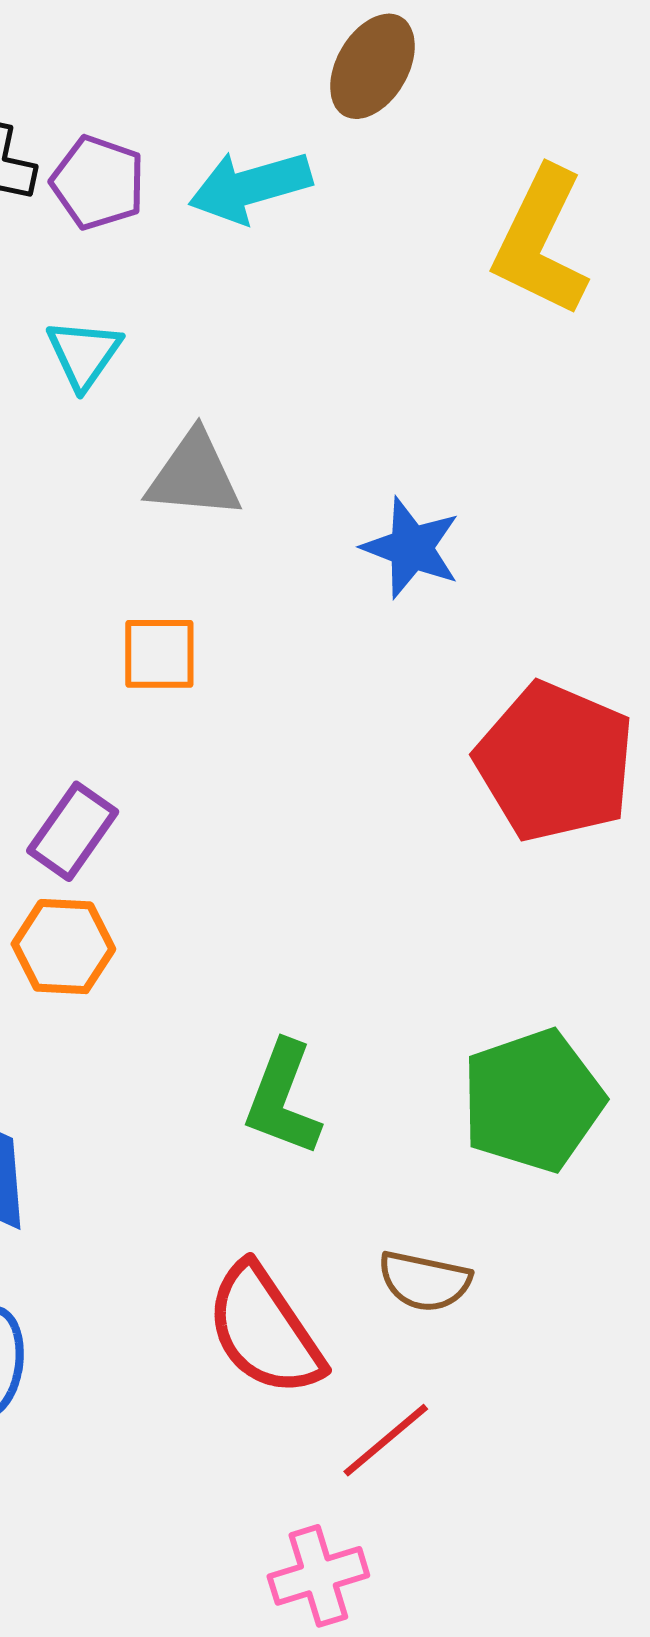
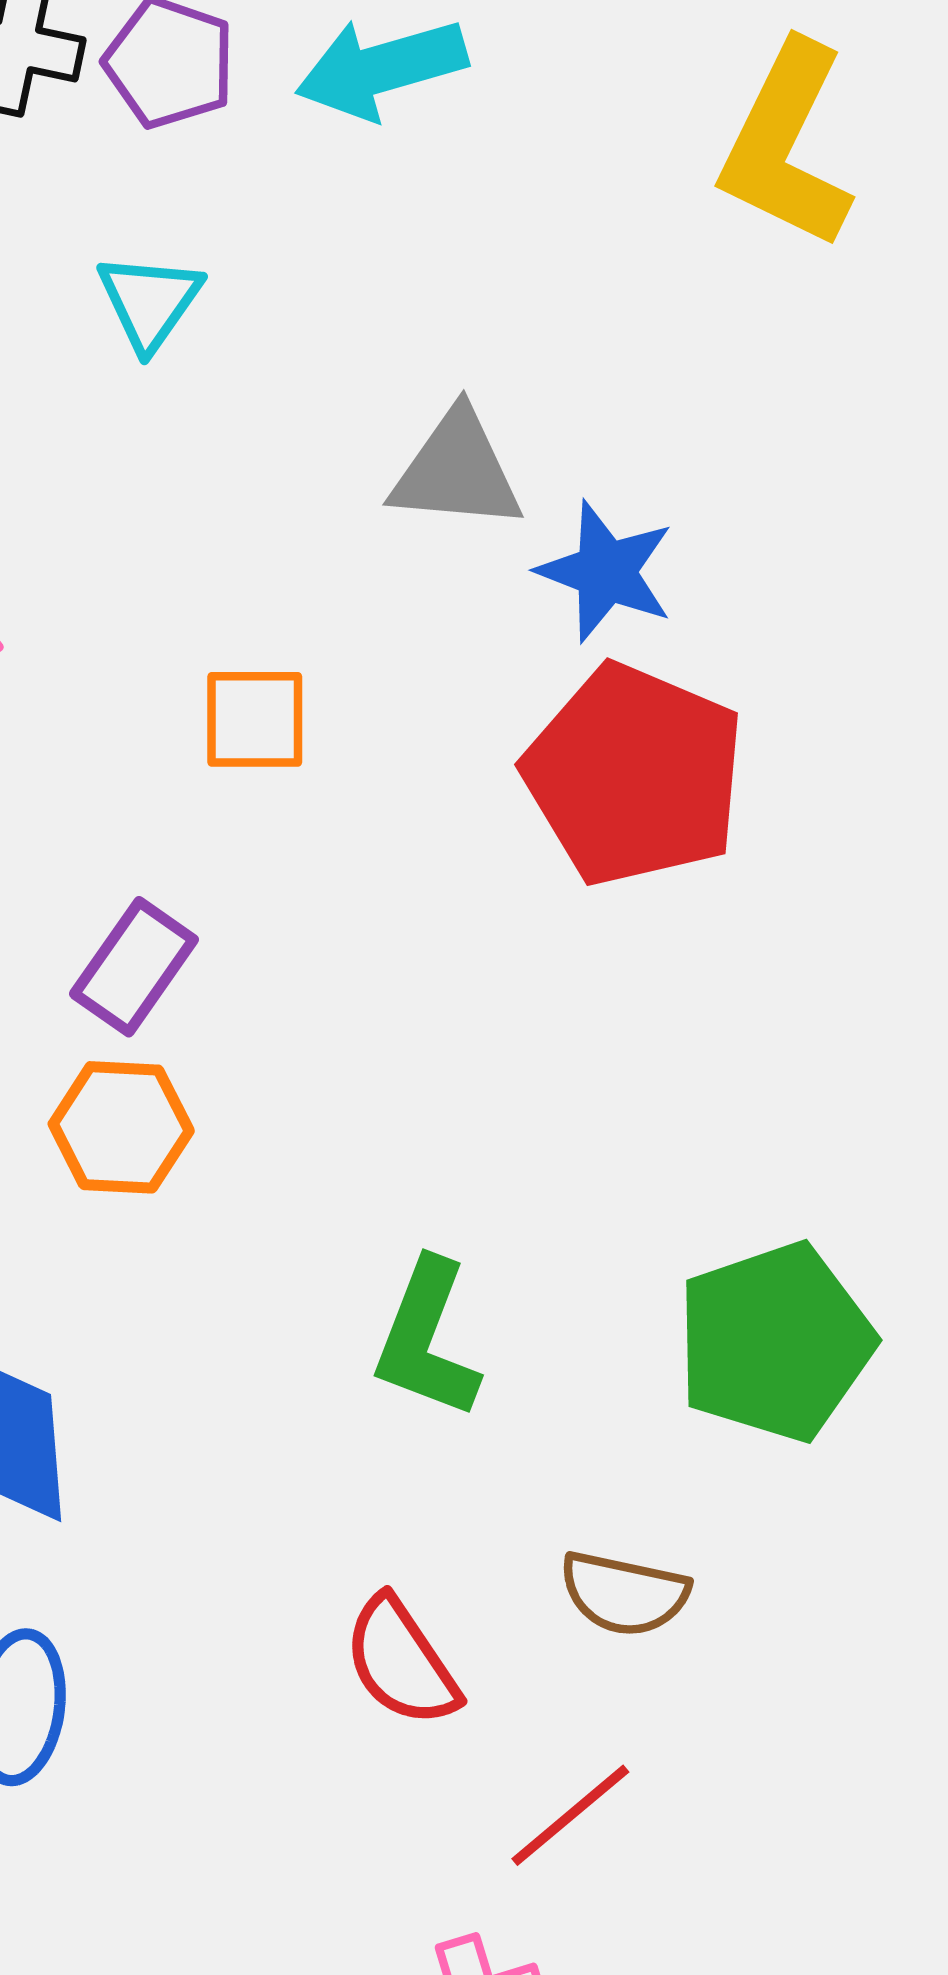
gray triangle: (194, 475) -> (457, 471), moved
red pentagon: (555, 762) -> (634, 775), moved
red semicircle: (264, 1330) -> (401, 1662), size x0.7

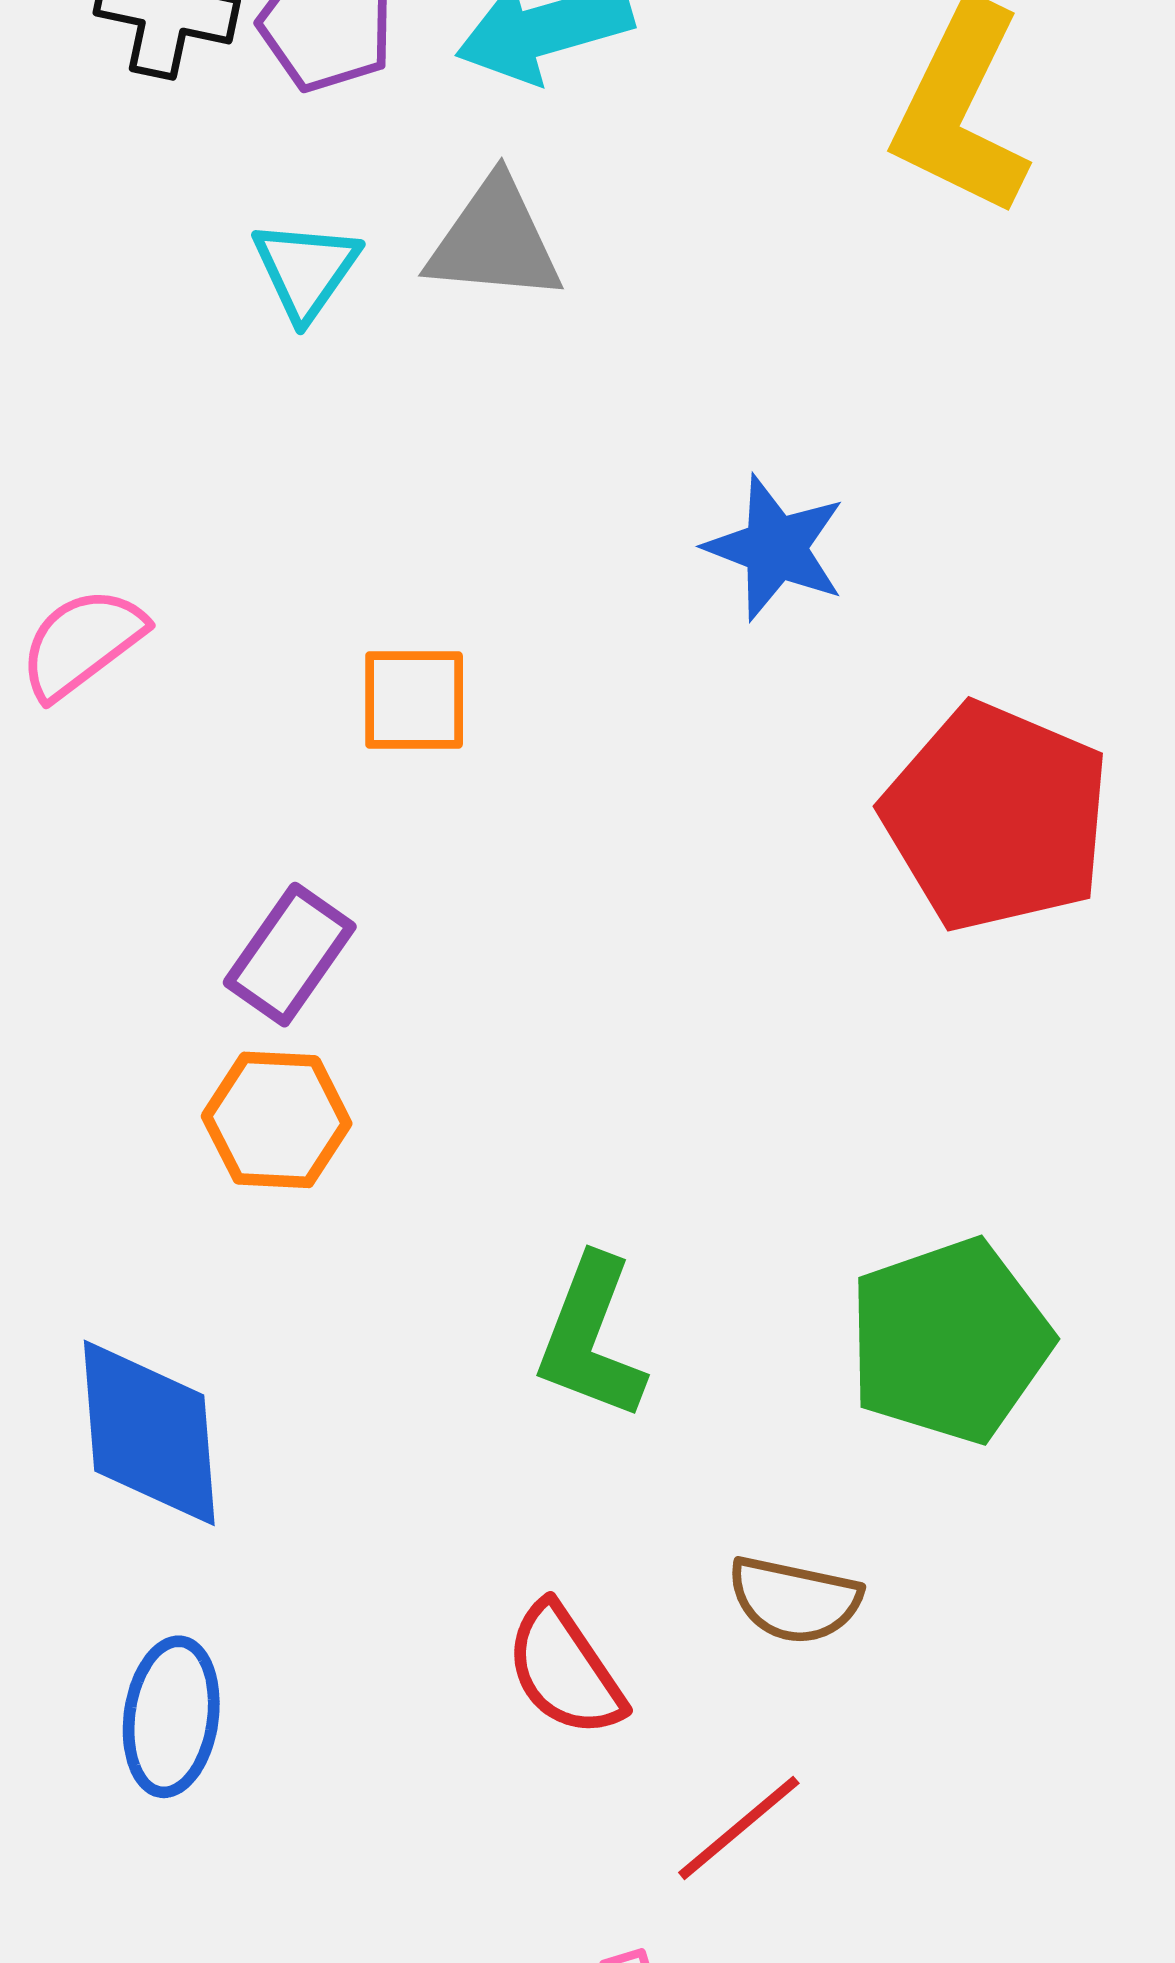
gray triangle: (457, 471) -> (494, 241), moved
red pentagon: (634, 775) -> (996, 817), moved

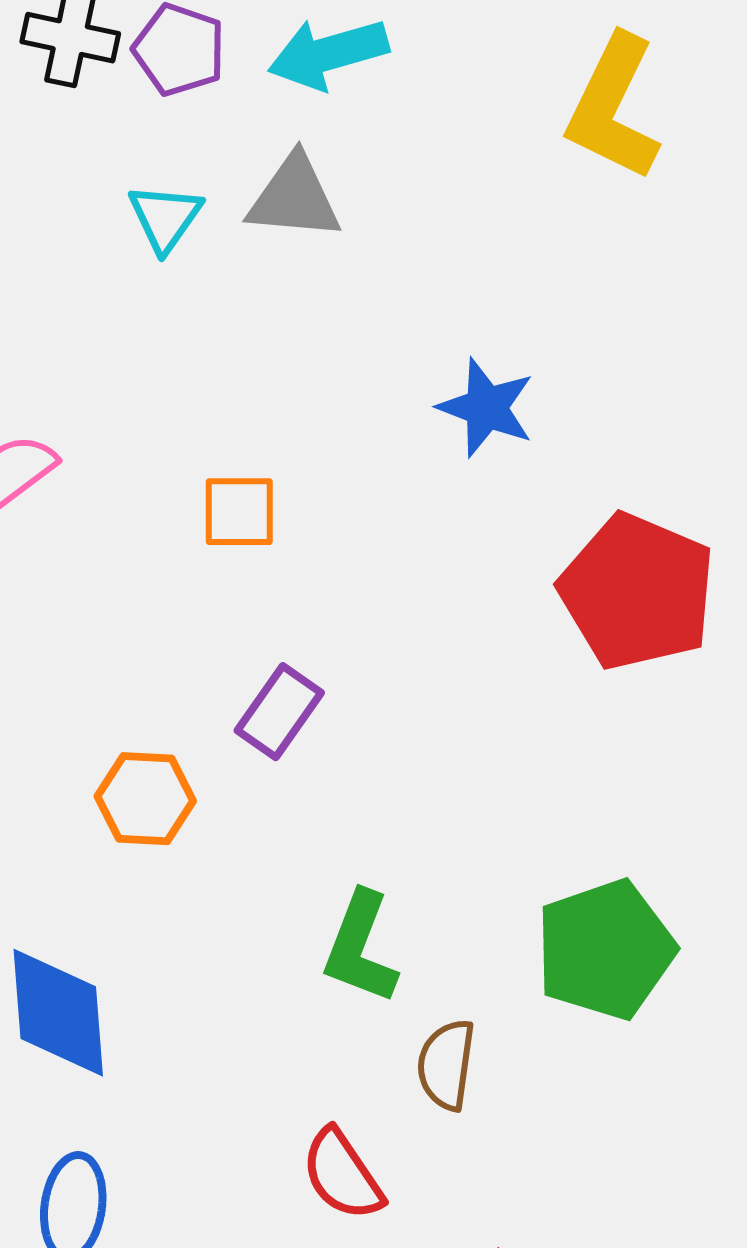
purple rectangle: (290, 955) -> (279, 712), moved
brown semicircle: (794, 1600) -> (446, 1065), moved, turned 86

